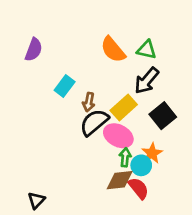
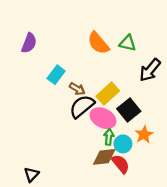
black arrow: (147, 81) -> (150, 70), moved
brown arrow: (89, 102) -> (77, 89), turned -70
black square: (163, 116) -> (129, 110), moved
orange star: (152, 153) -> (144, 135), moved

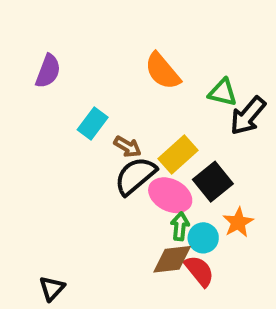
green triangle: (128, 43) -> (223, 92), moved

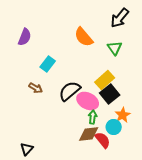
green triangle: (223, 92) -> (115, 48), turned 42
black arrow: (248, 116) -> (120, 18), moved
brown arrow: (128, 147) -> (36, 88), moved
yellow rectangle: (178, 154) -> (105, 80), moved
cyan circle: (203, 238) -> (114, 127), moved

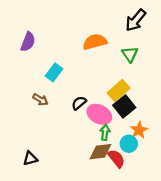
orange semicircle: (84, 37) -> (95, 42), turned 115
black semicircle: (70, 91) -> (79, 103), size x0.6
black triangle: (27, 149) -> (30, 158), moved, turned 32

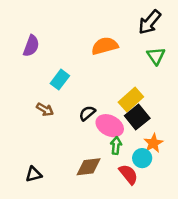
green triangle: (130, 54) -> (156, 56), moved
brown diamond: (100, 152) -> (89, 167), moved

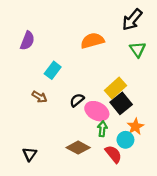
brown diamond: (89, 167) -> (78, 148), turned 35
black triangle: (34, 174) -> (30, 154), turned -40

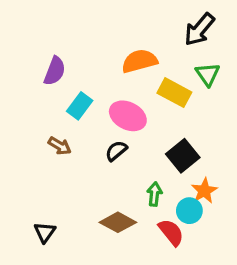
purple semicircle: (27, 41) -> (55, 71), moved
yellow rectangle: (116, 88) -> (174, 93), moved, turned 70
pink ellipse: (97, 111) -> (128, 116), moved

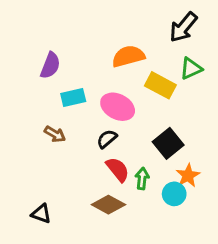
green triangle: (208, 74) -> (191, 68), turned 40
cyan rectangle: (80, 106) -> (73, 98), turned 40
black triangle: (45, 232) -> (41, 214), turned -45
red semicircle: (171, 232) -> (118, 169), moved

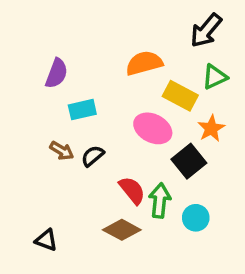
pink ellipse: (118, 107) -> (153, 128), moved
black semicircle: (107, 139) -> (93, 156), moved
orange star: (188, 176) -> (211, 128), moved
green arrow: (142, 179) -> (160, 201), size x1.4

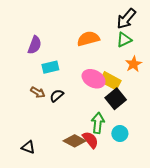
green triangle: (215, 77) -> (124, 40), moved
yellow rectangle: (180, 96) -> (110, 81), moved
orange star: (211, 128) -> (134, 64), moved
red semicircle: (132, 190) -> (90, 140), moved

